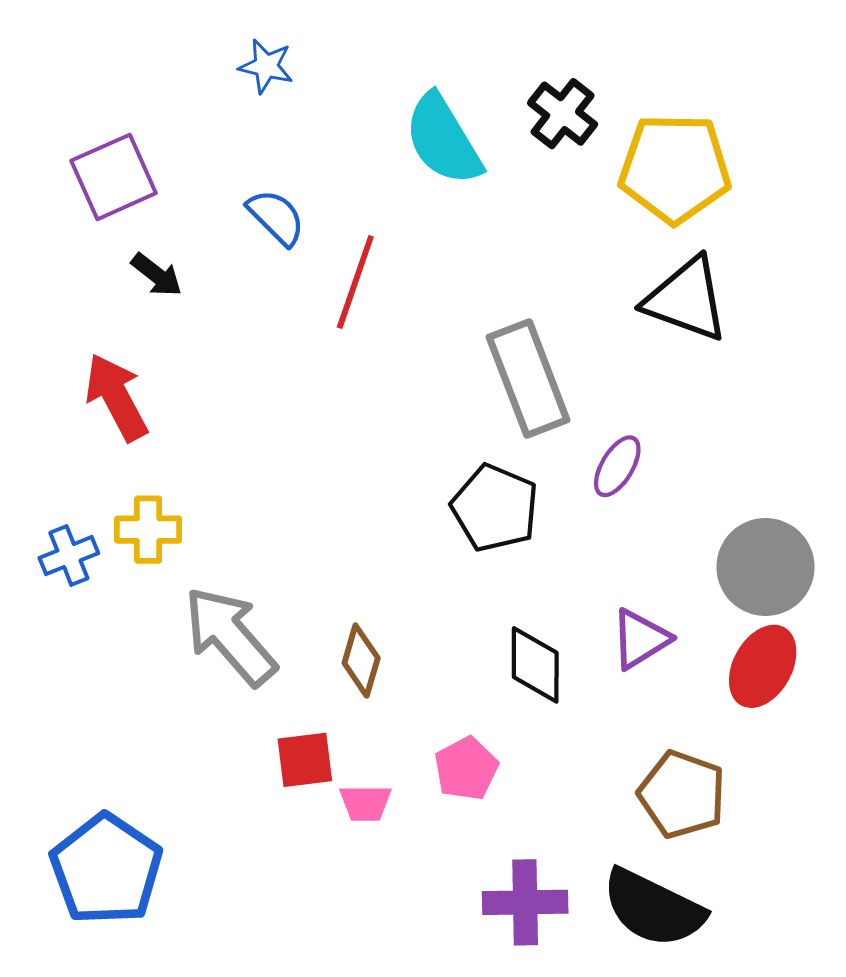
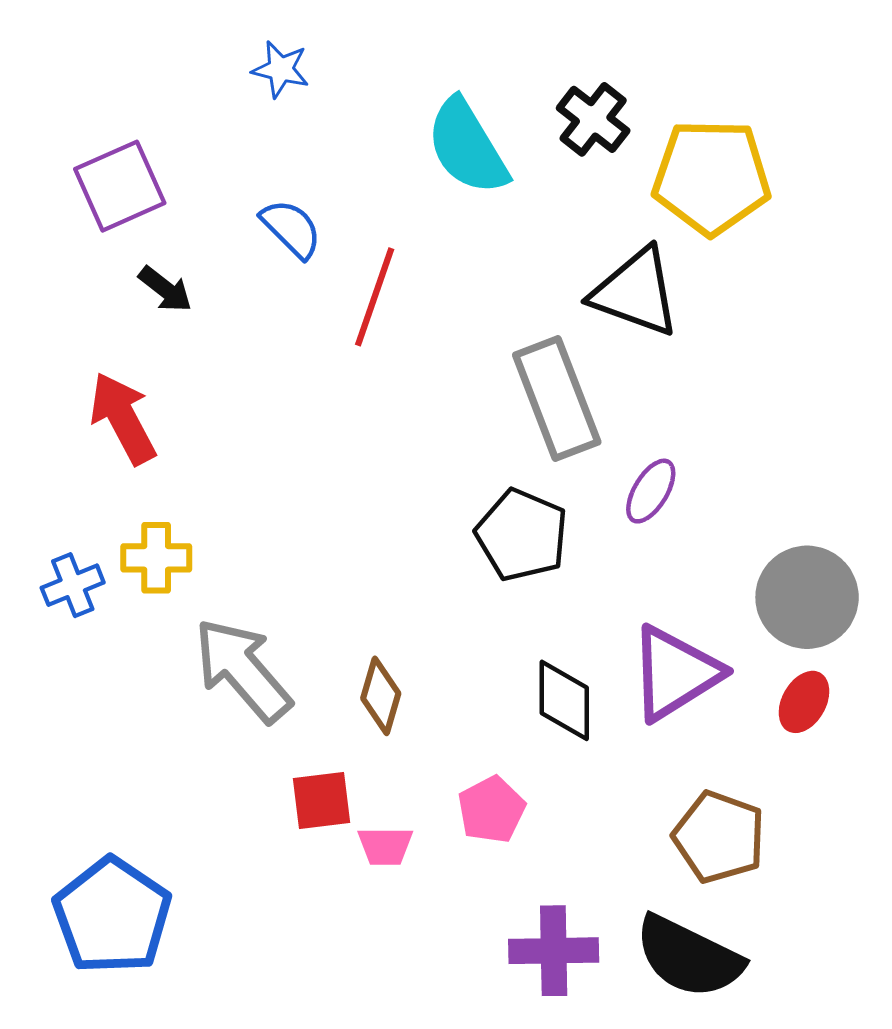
black triangle: (686, 299) -> (636, 292), moved
purple triangle: (640, 639) -> (675, 673), size x1.5
red ellipse: (763, 666) -> (804, 702), size x0.7

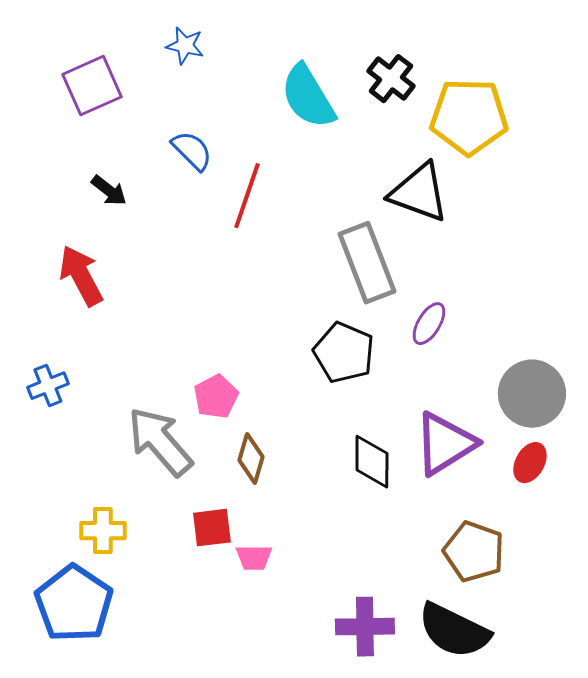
purple square: (120, 186) -> (92, 86), moved
yellow cross: (156, 558) -> (103, 531), moved
pink pentagon: (491, 810) -> (216, 397), moved

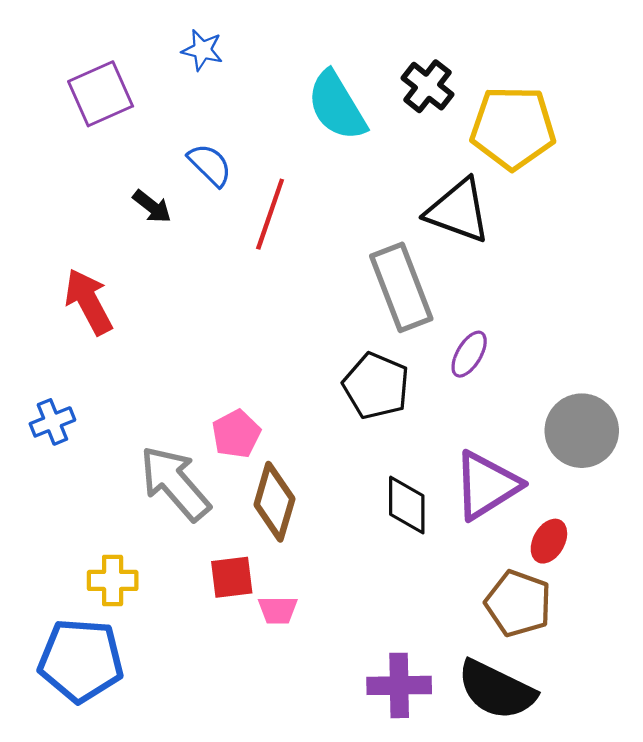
black arrow: (109, 191) -> (152, 206), moved
brown diamond: (251, 459) -> (274, 502), size x1.4
red ellipse: (530, 463) -> (549, 541), moved
blue pentagon: (74, 604) -> (81, 660), turned -30

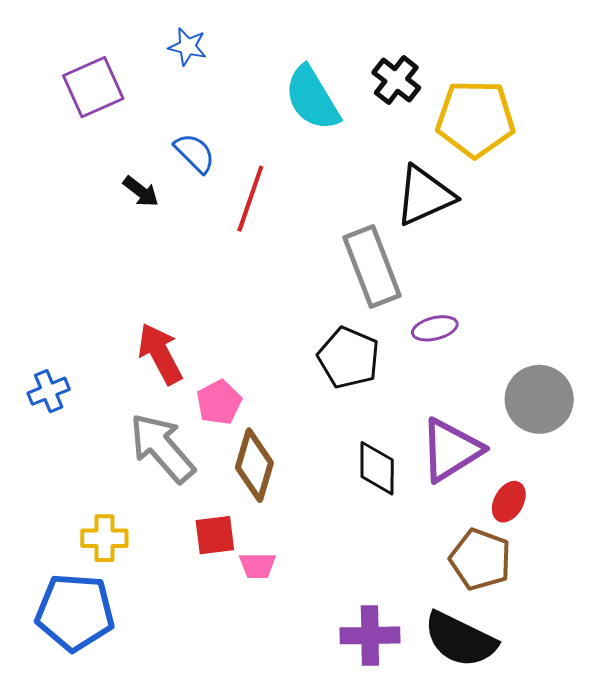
black triangle: (458, 211) -> (425, 196), turned -44
red arrow: (89, 302) -> (160, 354), moved
purple ellipse: (469, 354) -> (435, 328), turned 45

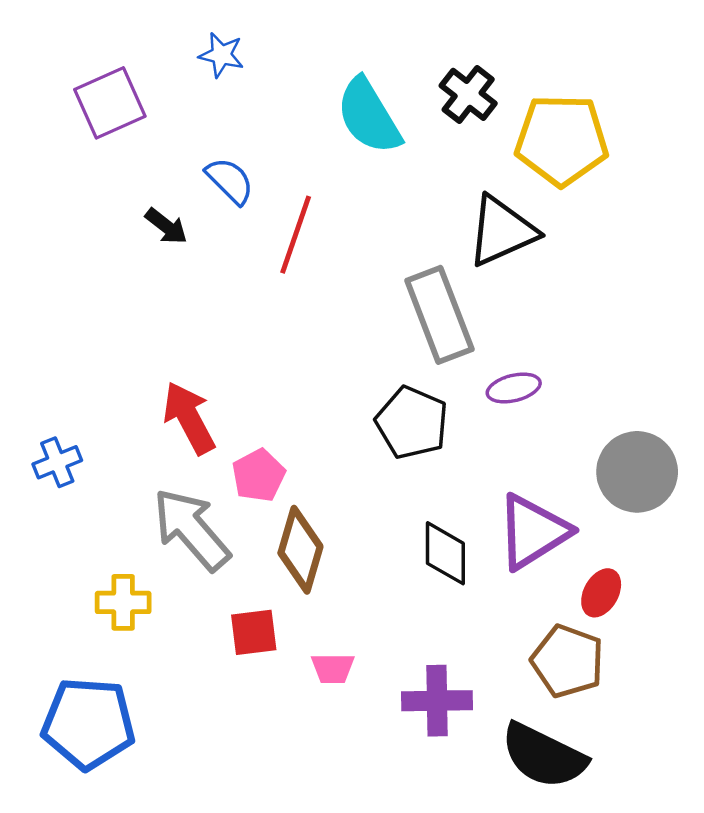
yellow cross: (104, 538) -> (123, 602), moved
pink trapezoid: (257, 566) -> (333, 668), moved
purple cross: (370, 635) -> (437, 701), moved

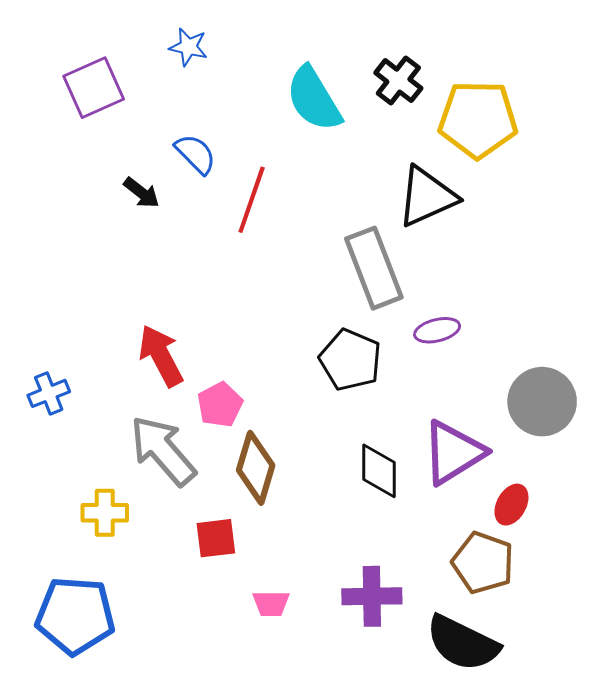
pink trapezoid: (333, 668) -> (271, 603), moved

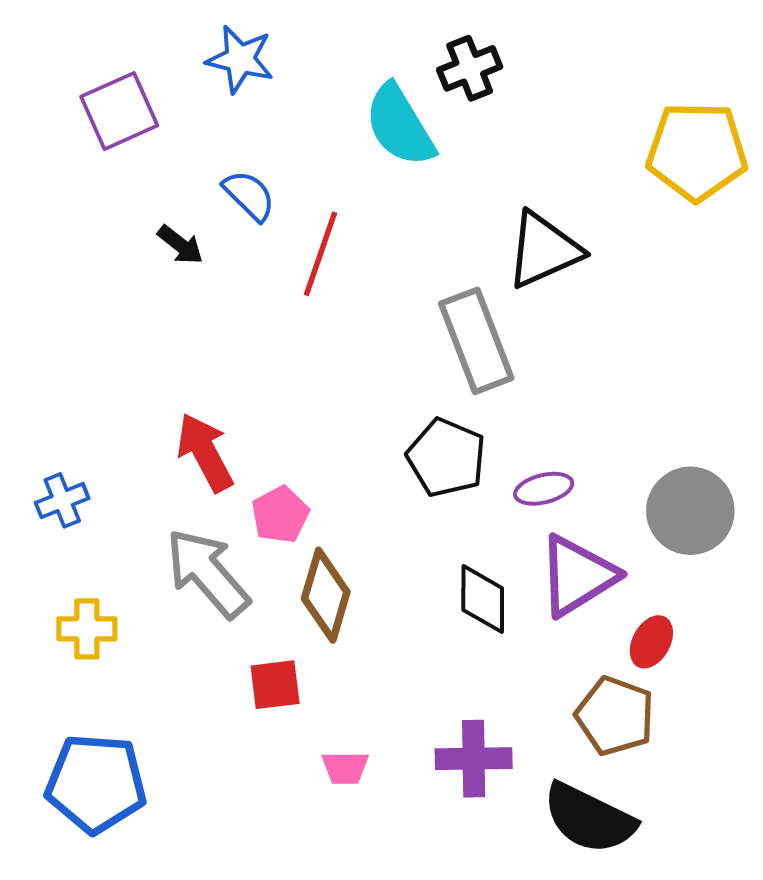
blue star: (188, 47) -> (240, 59), size x1.4
black cross: (398, 81) -> (470, 68), moved, turned 30
yellow pentagon: (478, 119) -> (697, 151), moved
purple ellipse: (437, 330) -> (544, 489), moved
yellow cross: (105, 513) -> (87, 629), moved

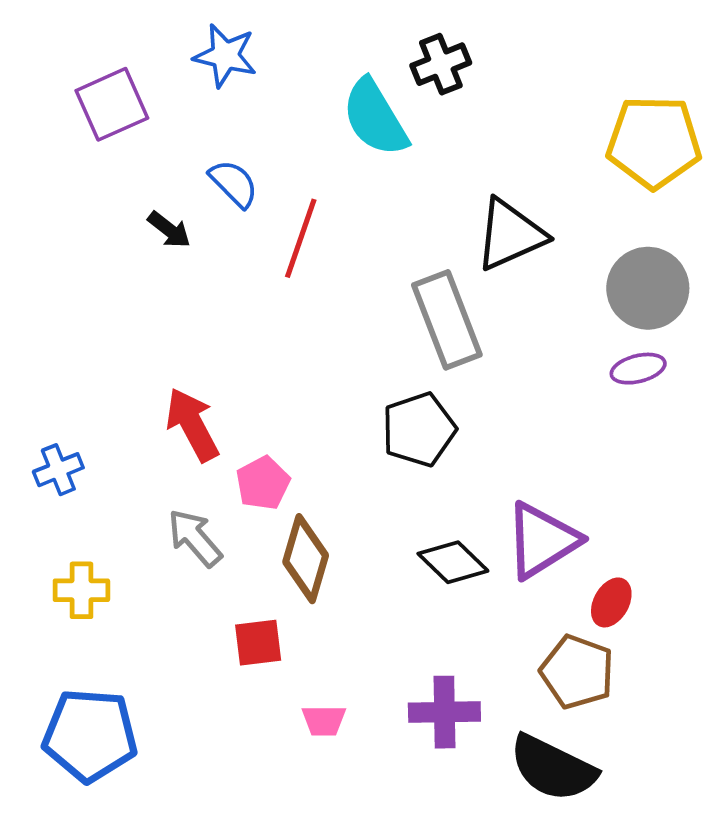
black pentagon: (446, 458) -> (419, 430), turned 30
purple ellipse: (544, 489) -> (638, 369), moved
gray circle: (690, 511) -> (648, 288), moved
gray arrow: (208, 573) -> (195, 538), size x0.7
black diamond: (483, 599) -> (453, 562), turned -46

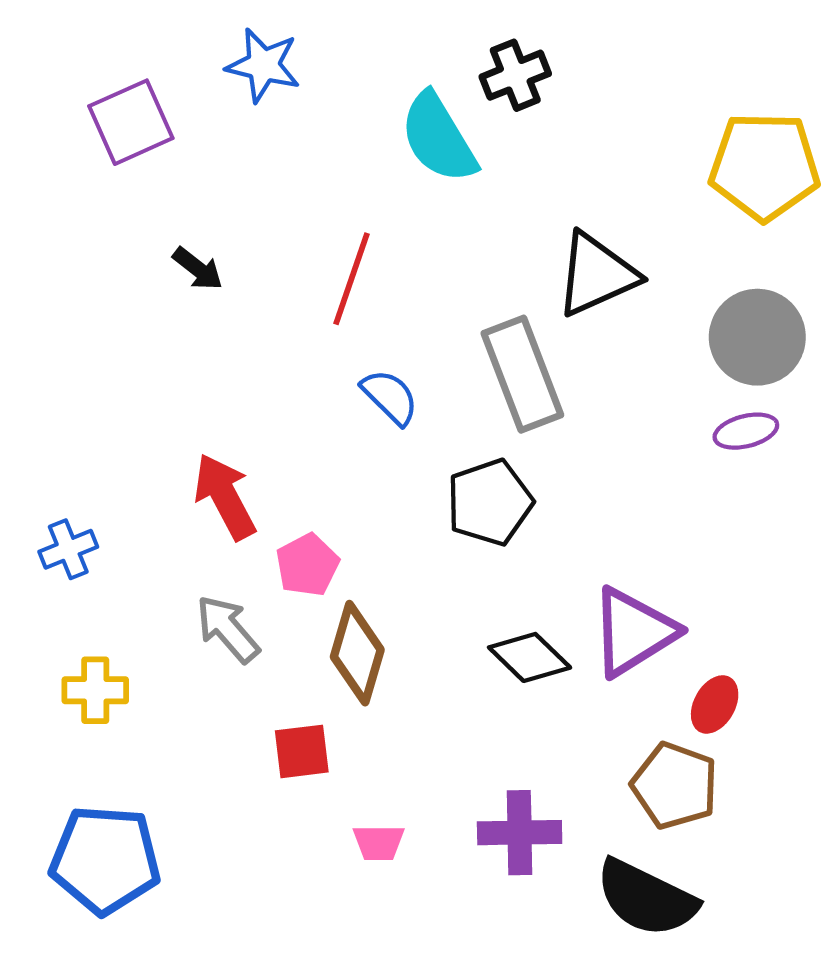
blue semicircle: (234, 183) -> (390, 397), moved

